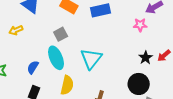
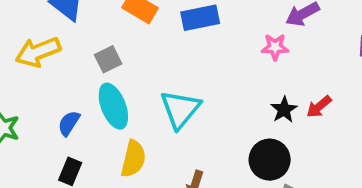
yellow arrow: (16, 30) -> (38, 52), size x1.6
gray square: (61, 34) -> (108, 59), moved

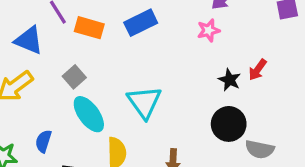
blue semicircle: (69, 123) -> (43, 141), moved

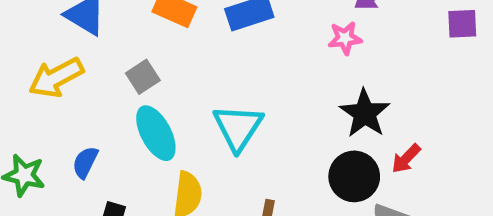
red arrow: (258, 70) -> (406, 159), moved
black star: (230, 80) -> (365, 113), size x1.5

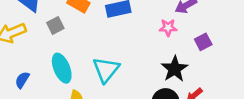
purple square: (462, 24) -> (203, 42), moved, turned -30
gray square: (143, 77) -> (55, 26), moved

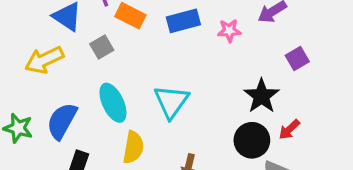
pink star: (168, 28) -> (229, 31), moved
blue semicircle: (22, 80) -> (62, 121), size x1.6

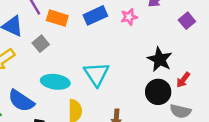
purple square: (297, 58) -> (187, 21), moved
cyan ellipse: (113, 103) -> (55, 82), turned -48
blue semicircle: (62, 121) -> (21, 101), turned -76

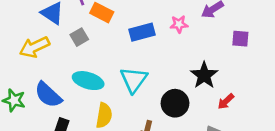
blue rectangle: (95, 15) -> (142, 32), moved
purple square: (187, 21) -> (240, 39), turned 35
black circle: (158, 92) -> (175, 103), moved

